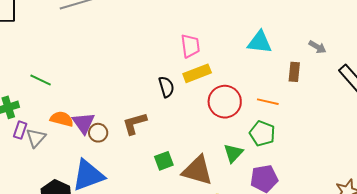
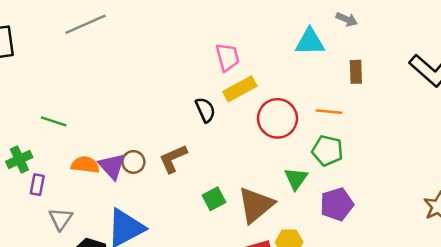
gray arrow: (317, 47) -> (347, 19), moved
brown circle: (98, 133) -> (133, 162), moved
gray triangle: (36, 138) -> (61, 219), moved
brown triangle: (197, 170) -> (256, 205), turned -48

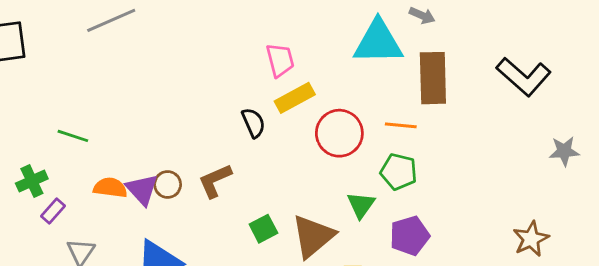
cyan triangle: (310, 42) -> (378, 42), size x1.4
brown rectangle: (356, 72) -> (433, 78), size x1.8
purple rectangle: (37, 185) -> (53, 211), turned 30

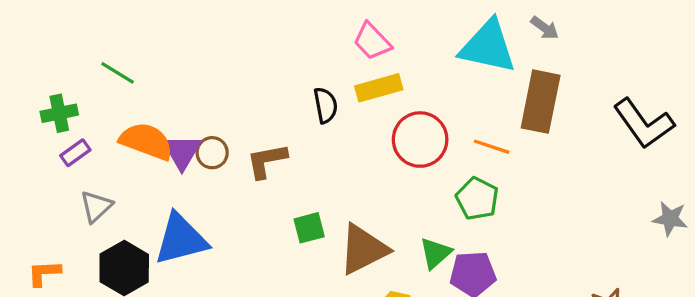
pink trapezoid: (280, 60) -> (372, 41), turned 138
orange semicircle: (110, 188) -> (146, 141), size x1.4
green triangle: (361, 205) -> (435, 253), moved

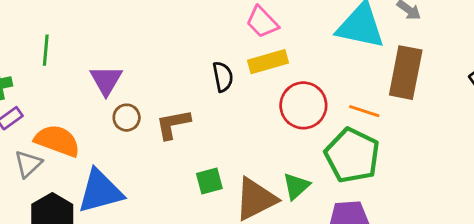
green line: (118, 73) -> (46, 50), turned 64
orange semicircle: (146, 141) -> (57, 141), moved
purple triangle: (182, 152) -> (106, 80), moved
green pentagon: (477, 199) -> (352, 155), size x1.5
green triangle: (435, 253) -> (296, 186), moved

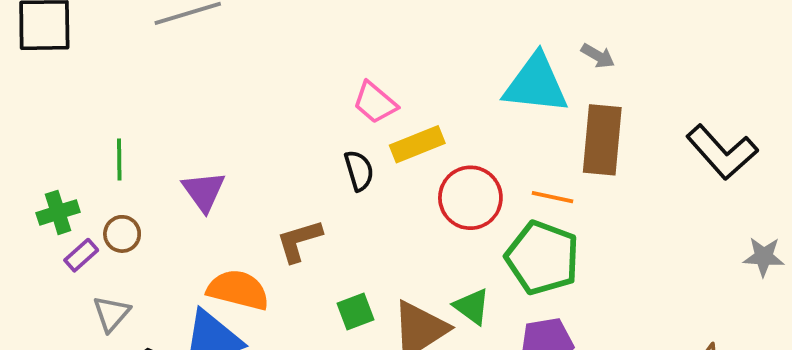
pink trapezoid: (262, 22) -> (375, 103), moved
brown circle: (127, 118) -> (122, 234), moved
orange semicircle: (57, 141) -> (238, 290), moved
green triangle: (296, 186) -> (472, 306), turned -36

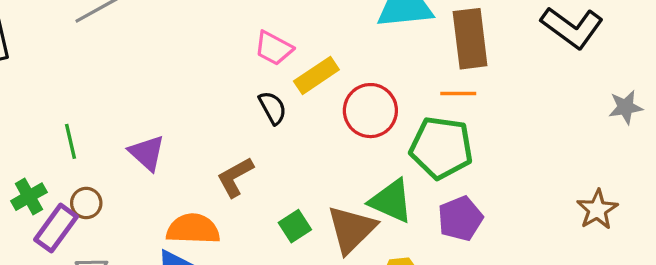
orange line: (552, 197) -> (458, 94), moved
purple rectangle: (81, 255) -> (56, 228), size x1.6
green triangle: (472, 306) -> (391, 201), size x1.4

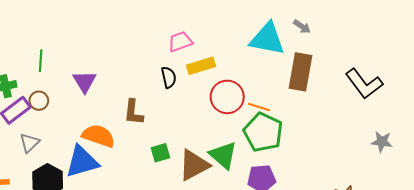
pink trapezoid: (274, 48) -> (180, 42), turned 115
orange line: (458, 94) -> (259, 107), moved
brown L-shape: (235, 177) -> (133, 112), turned -72

